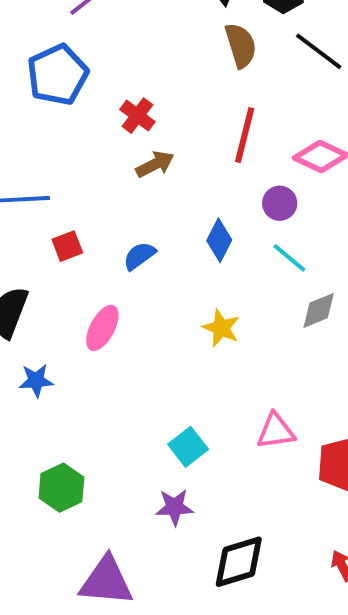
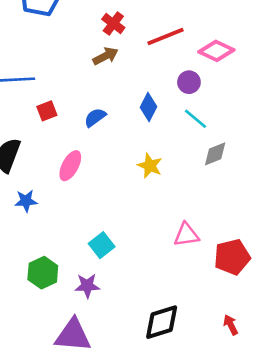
red cross: (137, 116) -> (113, 23), moved
red line: (245, 135) -> (165, 37), turned 54
cyan square: (188, 447) -> (102, 245), moved
purple star: (174, 507) -> (87, 286), moved

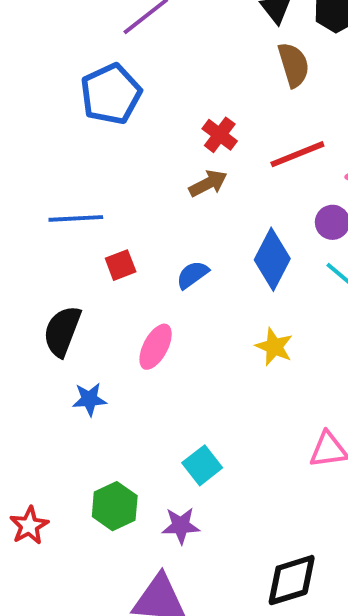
blue diamond: (149, 107) -> (272, 259), size x1.4

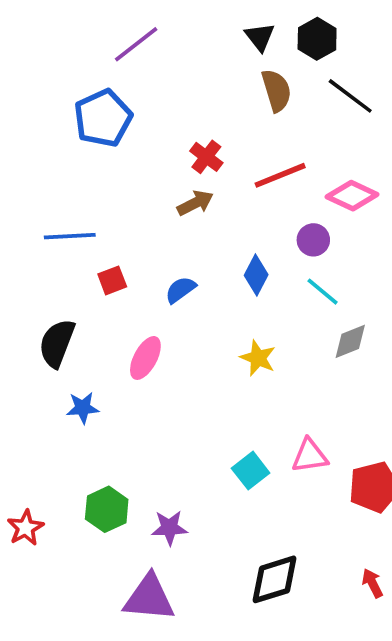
blue diamond: (272, 259) -> (256, 275), size x0.7
cyan square: (202, 465) -> (251, 471), moved

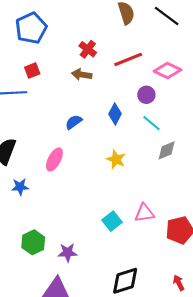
brown arrow: (195, 203) -> (82, 75), turned -144
red square: (112, 280) -> (32, 71), moved

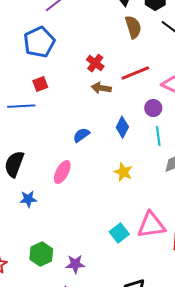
brown arrow: (82, 75) -> (101, 88), moved
cyan line: (151, 123) -> (158, 136), turned 42
pink triangle: (144, 213) -> (151, 225), size x1.4

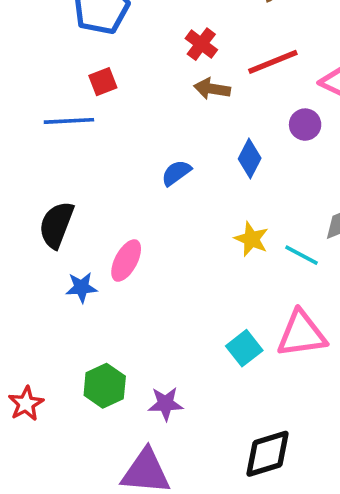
cyan line: (158, 136) -> (301, 255), moved, turned -54
pink ellipse: (62, 172) -> (126, 261), moved

